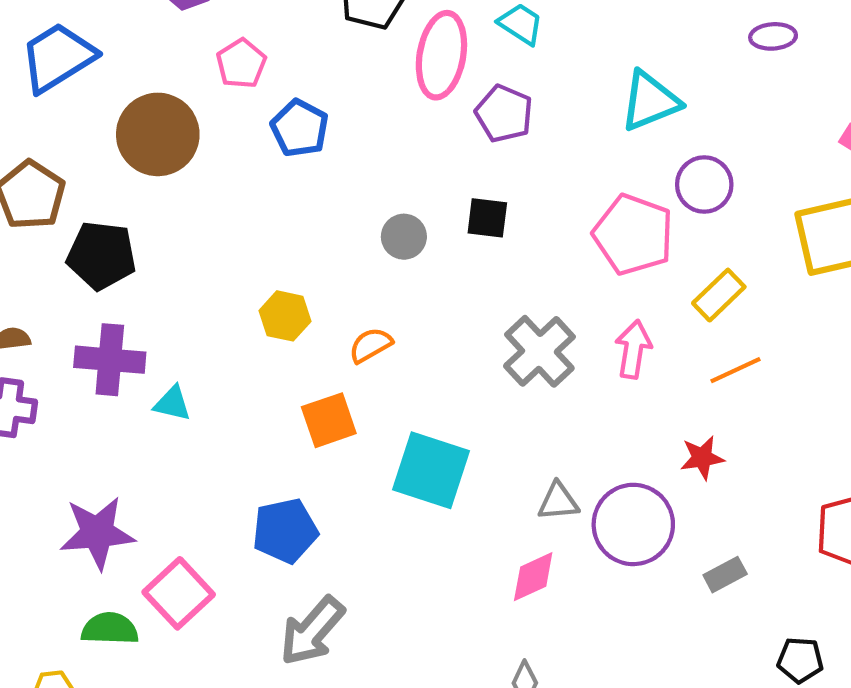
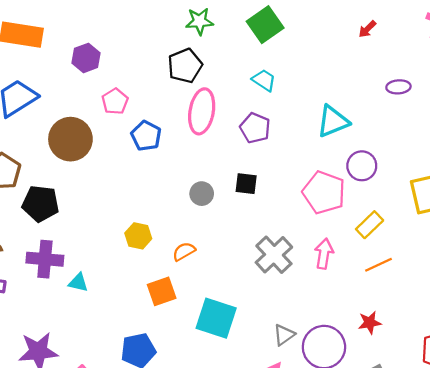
pink ellipse: (441, 55) -> (202, 111), moved
red star: (702, 458) -> (370, 323), moved
gray triangle: (558, 502) -> (284, 335), turned -30

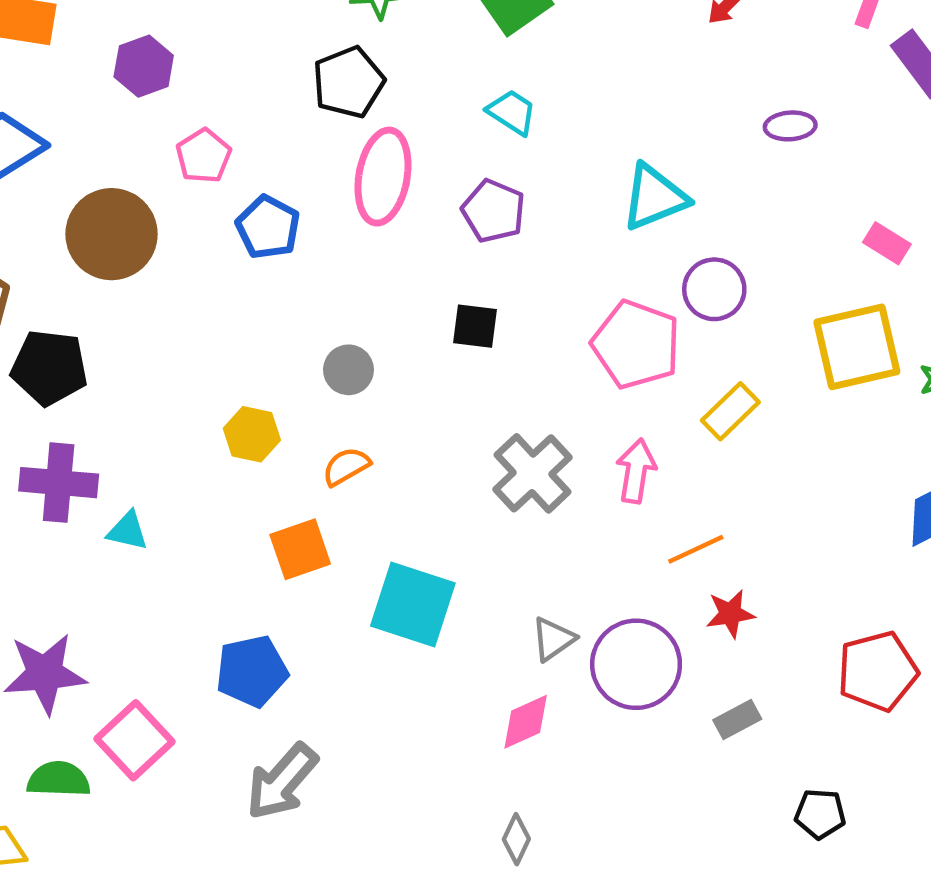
gray circle: (202, 194) -> (348, 370), moved
orange line: (378, 265) -> (696, 549), moved

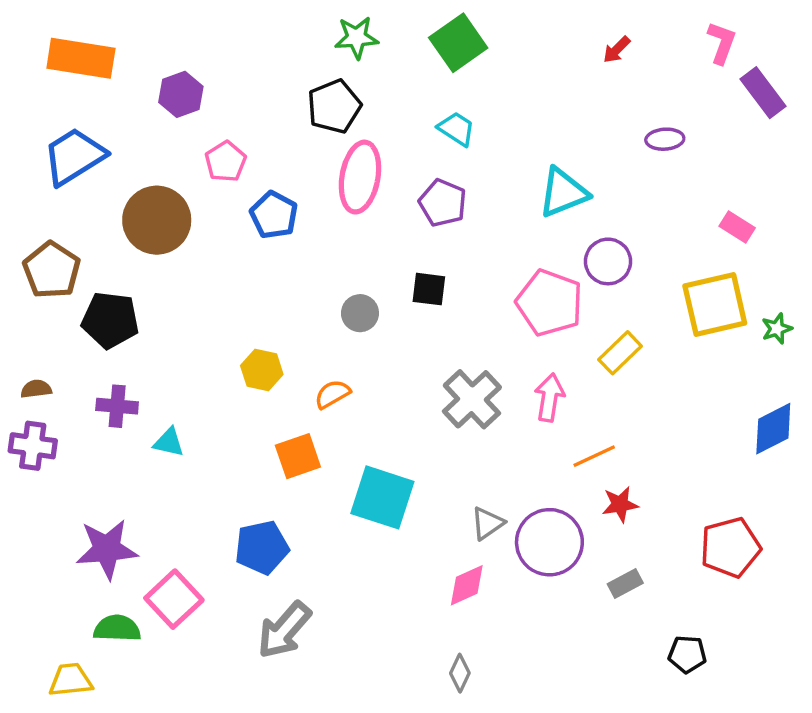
gray circle: (348, 370) -> (360, 313), moved
purple cross: (59, 483) -> (117, 406), size x0.7

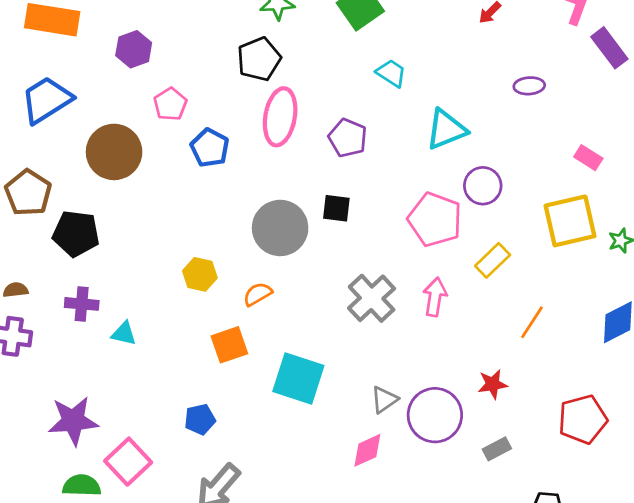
cyan trapezoid: (456, 129) -> (391, 73), moved
gray circle: (360, 313) -> (280, 228), size x1.8
orange line: (594, 456) -> (532, 322), moved, turned -32
blue pentagon: (262, 547) -> (200, 419), size x0.7

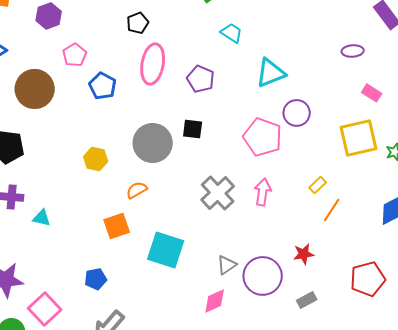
black pentagon: (259, 59) -> (138, 23), size x0.7
purple ellipse: (529, 86) -> (353, 51), moved
yellow rectangle: (493, 260) -> (318, 185), moved, size x0.7
yellow hexagon: (200, 274) -> (96, 159), moved

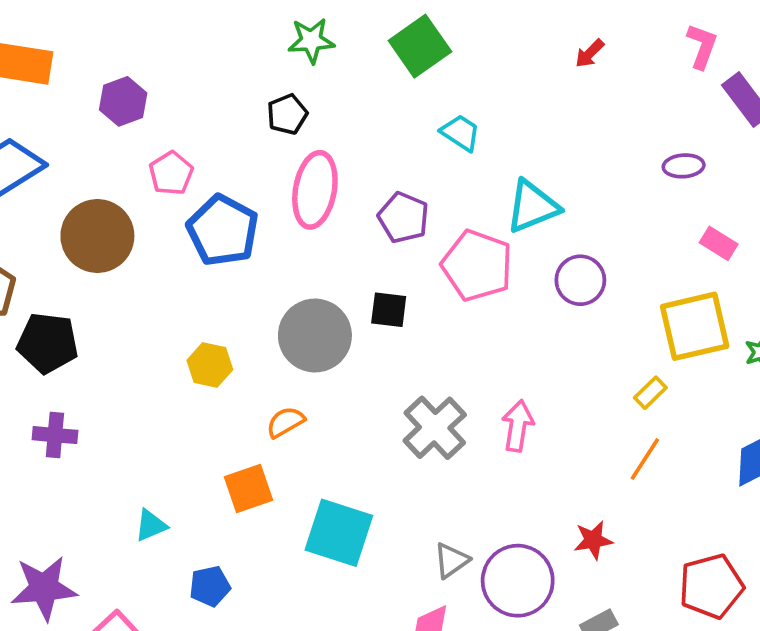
blue pentagon: (103, 86) -> (223, 230), size x1.4
pink pentagon: (263, 137) -> (477, 265), moved
yellow rectangle: (318, 185) -> (650, 393), moved
cyan triangle: (42, 218) -> (151, 525), moved, turned -36

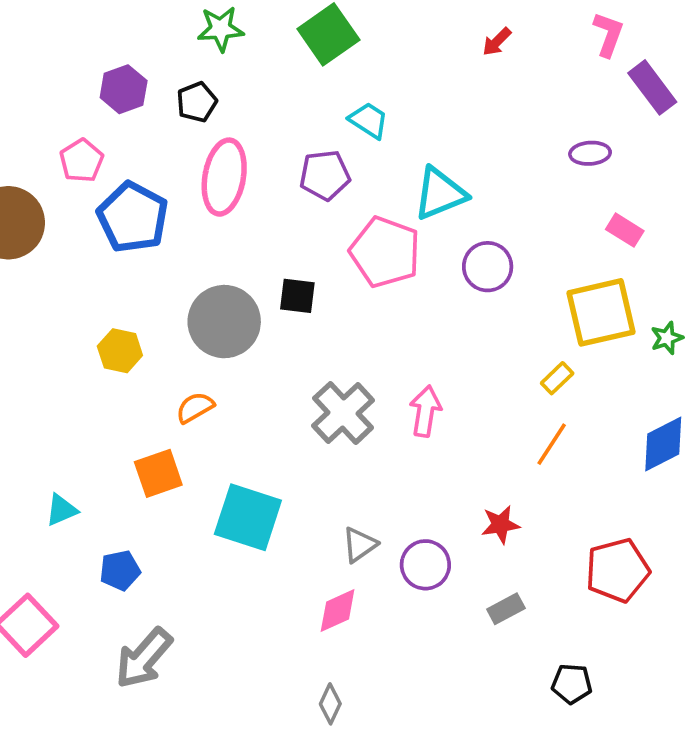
purple hexagon: (123, 101) -> (124, 89), moved
purple pentagon: (403, 218) -> (325, 175), moved, turned -30
purple circle: (518, 581) -> (425, 565), size x0.7

